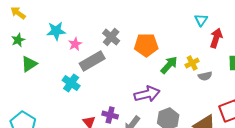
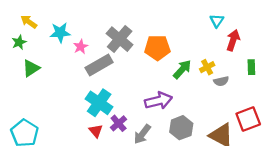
yellow arrow: (18, 13) -> (29, 22), moved
gray cross: (111, 37) -> (120, 39), size x1.4
cyan cross: (71, 83) -> (99, 103), moved, size x1.4
purple cross: (110, 115) -> (119, 123), turned 35

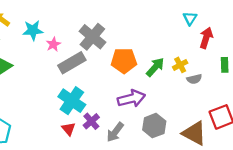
orange pentagon: (157, 48) -> (124, 61), moved

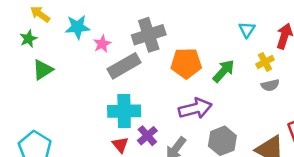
cyan triangle: (190, 18) -> (247, 30), moved
gray cross: (92, 37) -> (149, 35), turned 32
yellow cross: (180, 65) -> (265, 62), moved
cyan cross: (72, 101) -> (124, 111), turned -36

